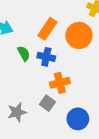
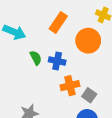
orange rectangle: (47, 29) -> (58, 22), moved
gray square: (47, 103) -> (89, 95), moved

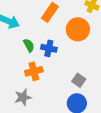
orange cross: (70, 86) -> (34, 71), moved

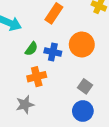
orange circle: (78, 29) -> (82, 45), moved
green semicircle: (29, 45) -> (31, 49), turned 64

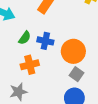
orange circle: (82, 45) -> (73, 51), moved

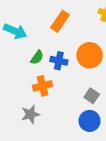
orange circle: (73, 51) -> (90, 55), moved

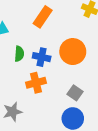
green semicircle: (37, 57) -> (19, 54), turned -32
orange cross: (42, 86) -> (36, 83), moved

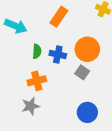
orange cross: (36, 83) -> (37, 81), moved
gray square: (75, 93) -> (82, 72), moved

